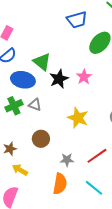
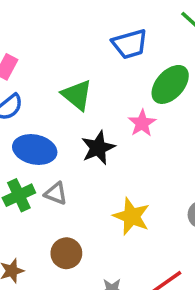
green triangle: (42, 62) -> (77, 95), moved
pink star: (84, 77) -> (142, 123), moved

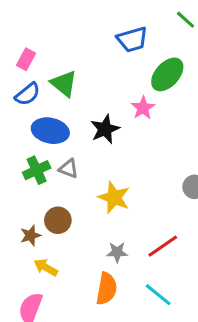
green triangle: (77, 95) -> (64, 84), moved
yellow star: (131, 216) -> (114, 197), moved
brown circle: (66, 253) -> (58, 220), moved

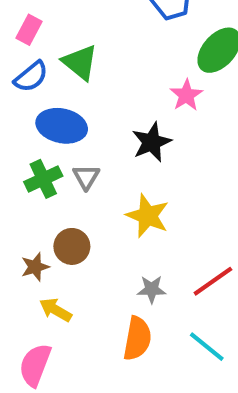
black star: (105, 129) -> (152, 142), moved
gray triangle: (69, 169) -> (86, 177), turned 40

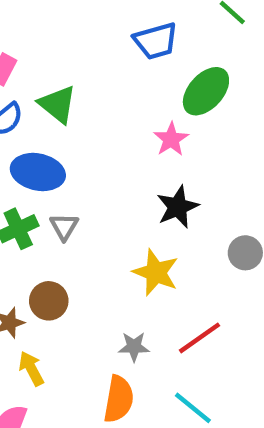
black star: (152, 142) -> (178, 207), moved
yellow star: (148, 216) -> (156, 272), moved
yellow arrow: (56, 310) -> (31, 369), turned 32

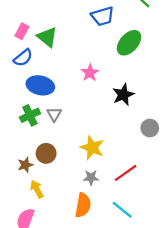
green triangle: (57, 104) -> (47, 37), moved
pink star: (171, 139) -> (90, 73), moved
black star: (178, 207) -> (123, 95), moved
yellow star: (156, 272) -> (92, 148), moved

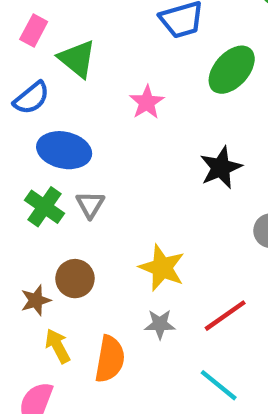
pink rectangle: (22, 31) -> (34, 30), moved
pink star: (90, 73) -> (147, 102), moved
green cross: (30, 115) -> (45, 207), turned -30
orange semicircle: (83, 205) -> (110, 359), moved

